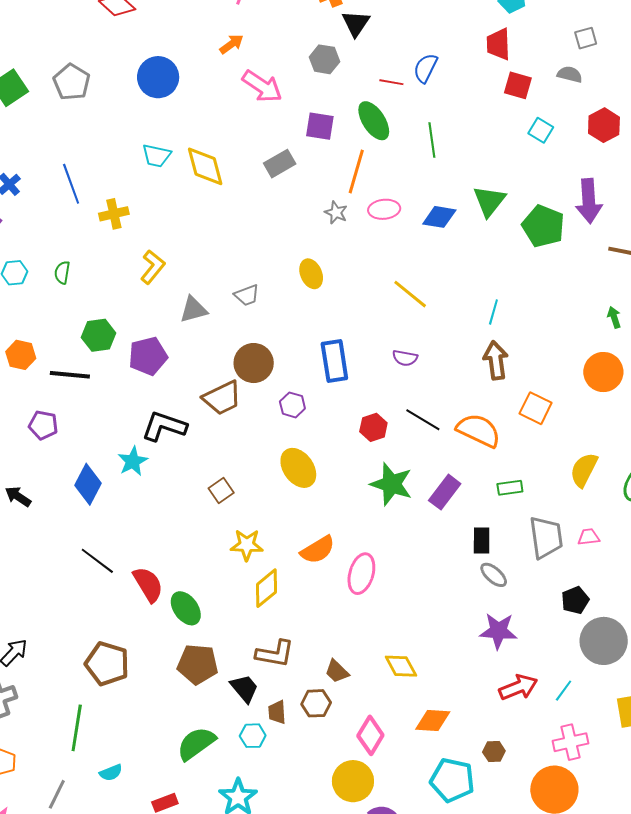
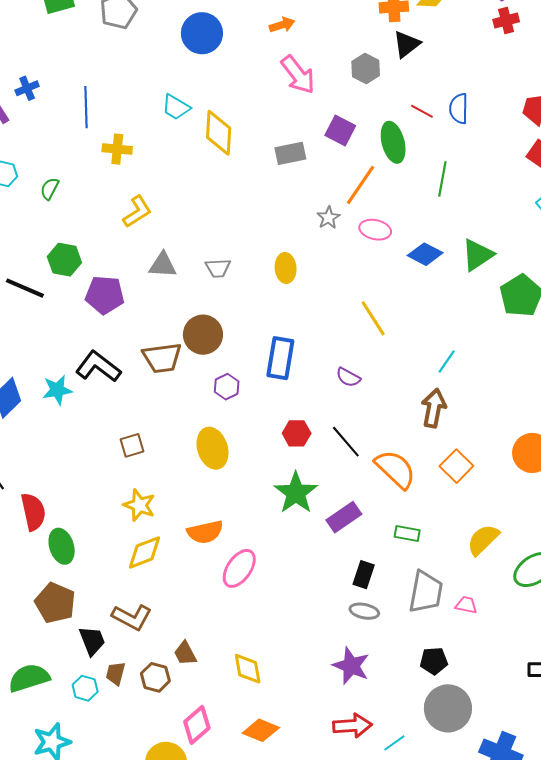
blue semicircle: (425, 68) -> (459, 109), turned -44
gray ellipse: (494, 575) -> (364, 611), turned -48

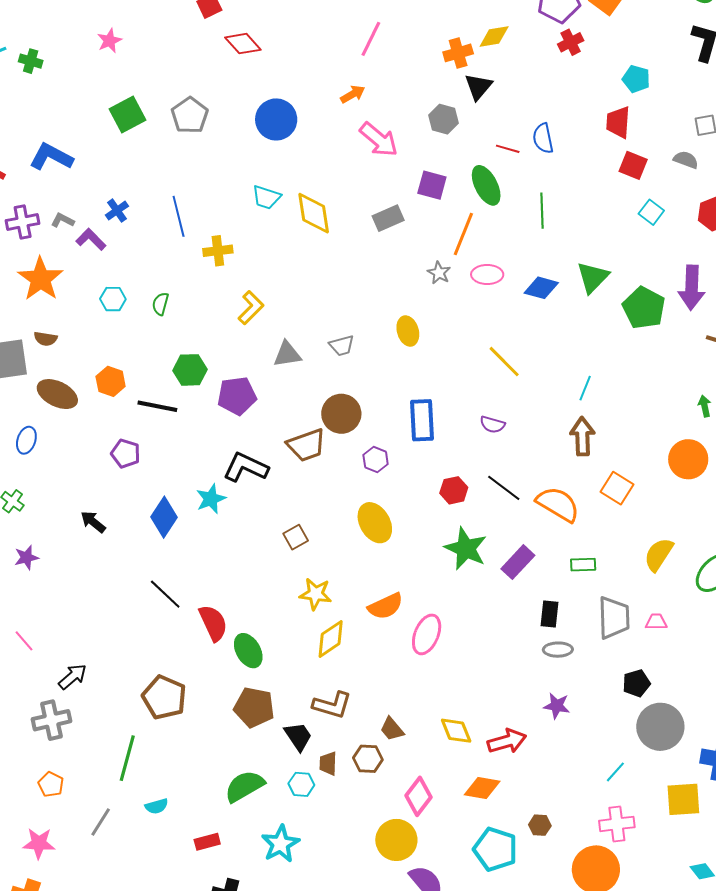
purple star: (351, 666) -> (557, 706), size x0.7
red arrow: (352, 726) -> (507, 741), moved

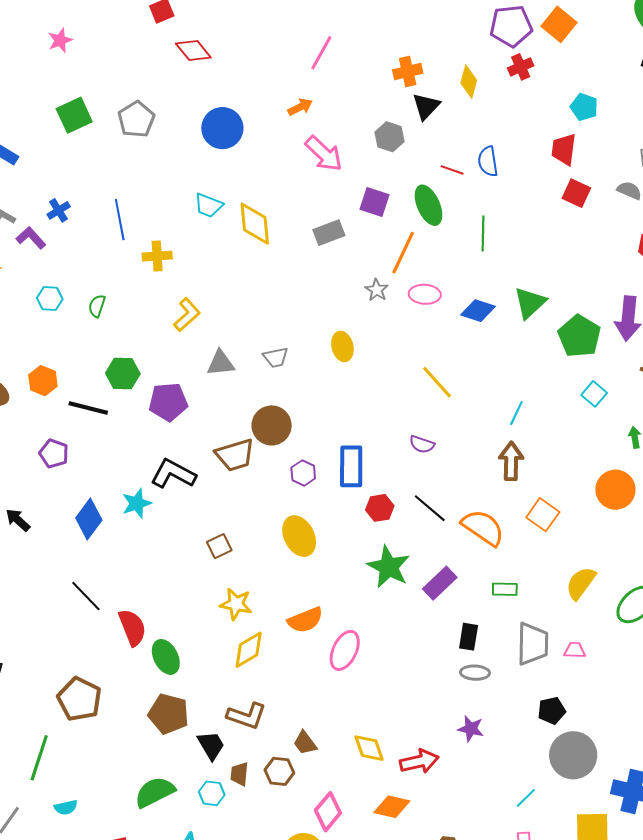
yellow diamond: (494, 36) -> (469, 82), moved, turned -68
cyan square: (651, 212) -> (594, 394), moved
blue rectangle: (422, 420) -> (351, 466), moved

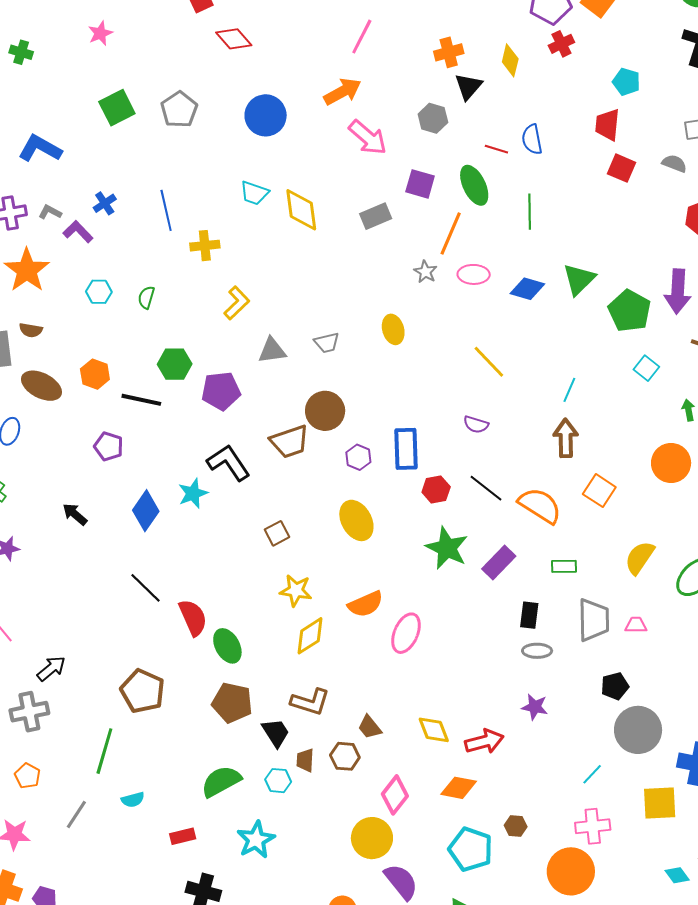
orange arrow: (300, 107) -> (342, 92), size x1.5
black L-shape: (173, 474) -> (228, 463), turned 30

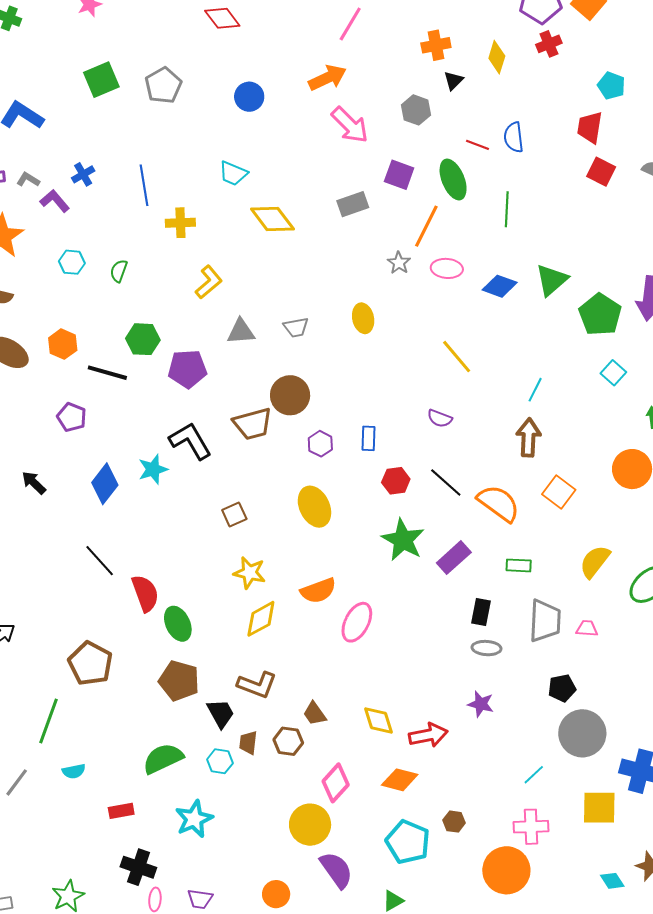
black triangle: (468, 86) -> (453, 81), size x0.7
blue circle: (266, 115) -> (249, 97), size x0.7
yellow diamond: (301, 210) -> (272, 219), moved, turned -33
blue rectangle: (406, 449) -> (368, 438), size x0.6

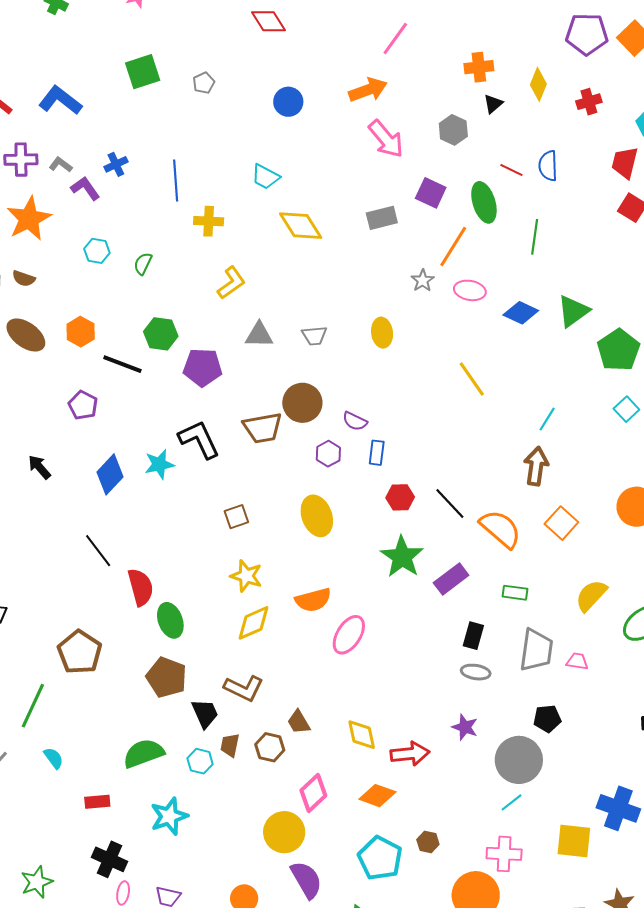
red cross: (549, 44) -> (589, 102), moved
gray pentagon: (163, 85) -> (204, 83), size x0.6
purple semicircle: (440, 418) -> (355, 421), moved
gray circle: (582, 733) -> (519, 760), moved
cyan semicircle: (74, 771) -> (54, 758), turned -120

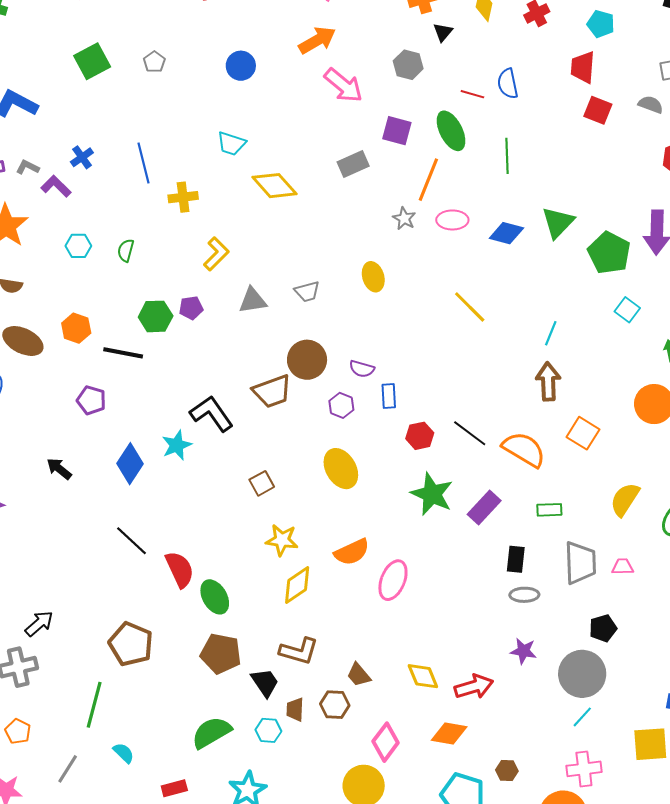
purple pentagon: (203, 367) -> (191, 308), moved, size x0.6

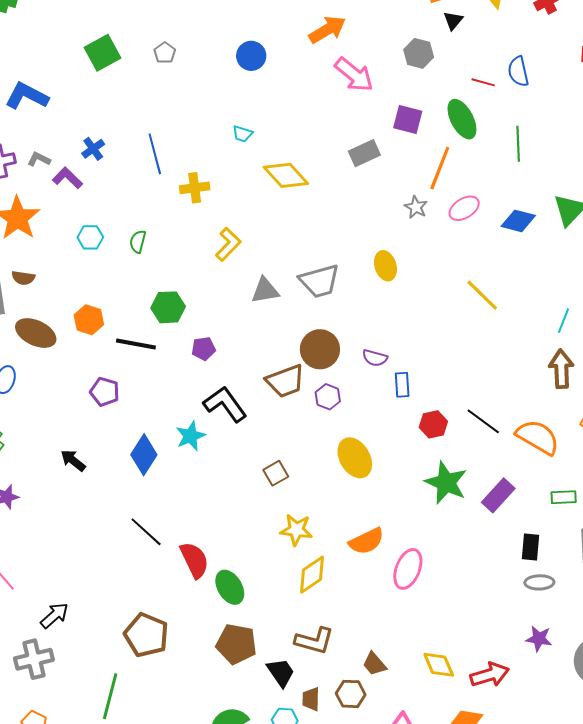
cyan trapezoid: (231, 144) -> (242, 134), size x0.7
pink ellipse: (452, 220) -> (464, 208), turned -32
gray trapezoid: (307, 292) -> (320, 281), size x1.6
purple pentagon: (191, 308) -> (204, 349), moved
purple hexagon: (341, 405) -> (328, 397), moved

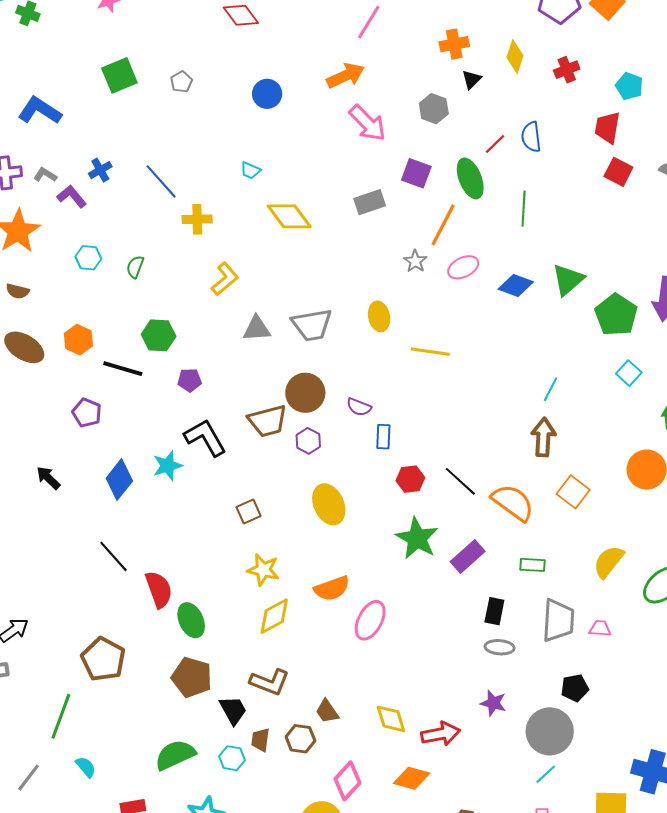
red line: (483, 82) -> (495, 144), turned -65
blue line: (155, 154) -> (161, 181), turned -33
yellow line: (482, 295) -> (430, 352), moved, turned -42

